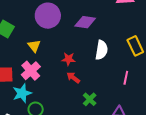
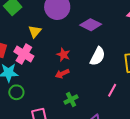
pink cross: (31, 71) -> (24, 54), turned -36
red arrow: (73, 77) -> (62, 74), turned -80

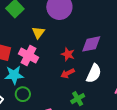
purple diamond: (91, 25) -> (91, 44), moved, turned -35
white semicircle: (98, 56) -> (94, 73), moved

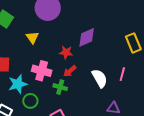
pink cross: (28, 56) -> (42, 71), moved
white semicircle: (94, 73) -> (100, 78), moved, turned -42
green cross: (78, 99) -> (60, 87), moved, turned -32

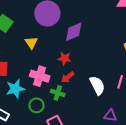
purple diamond: (87, 37) -> (74, 32), moved
green circle: (30, 101) -> (36, 105), moved

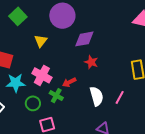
red star: (64, 58) -> (91, 62), moved

